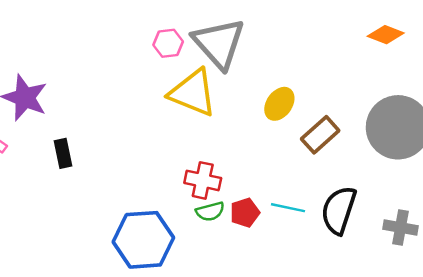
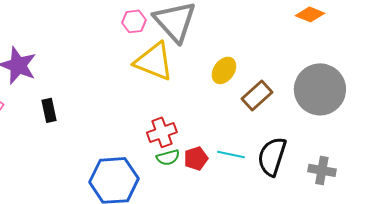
red cross: (203, 180) -> (162, 132), turned -32

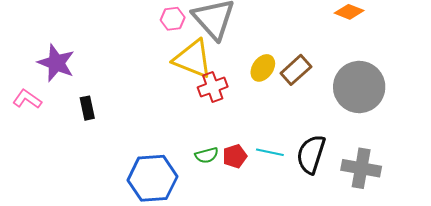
brown rectangle: (257, 95) -> (296, 70), moved
red cross: (162, 132) -> (213, 87), moved
gray cross: (322, 170) -> (361, 168), size x1.4

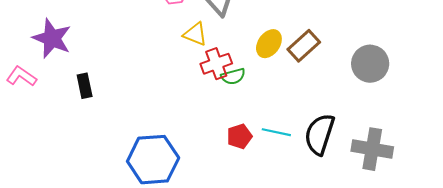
yellow triangle: (193, 59) -> (195, 34), size x0.6
gray circle: (359, 87) -> (370, 64), size x0.7
green semicircle: (207, 155) -> (233, 76), moved

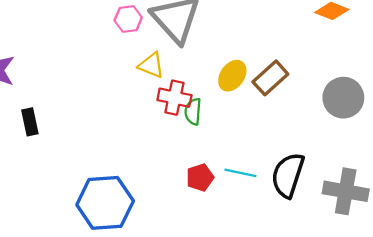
red cross: (216, 64) -> (174, 98), turned 32
green semicircle: (233, 76) -> (193, 112), turned 110

